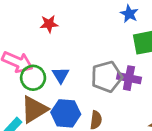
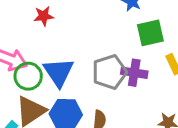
blue triangle: (61, 75) -> (59, 72), size x1.6

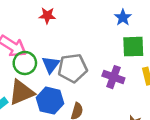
blue triangle: (59, 72) -> (51, 65), size x0.7
gray pentagon: (109, 72) -> (73, 68), moved

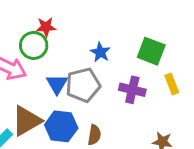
blue star: (123, 18) -> (100, 52), moved
green square: (133, 47) -> (151, 51), turned 30
green circle: (25, 63) -> (34, 45), moved

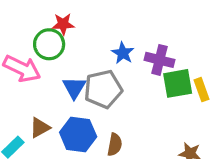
green square: (151, 51) -> (178, 83), moved, turned -32
purple cross: (132, 90) -> (160, 60), moved
brown triangle: (27, 121) -> (40, 128), size x0.6

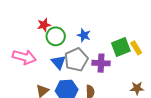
green circle: (49, 44) -> (56, 36), moved
purple cross: (160, 60) -> (101, 63), moved

